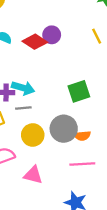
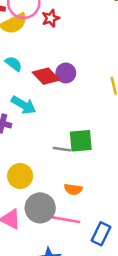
cyan arrow: (23, 88) -> (24, 105), moved
gray line: (23, 108) -> (62, 149), moved
gray circle: (64, 129) -> (40, 208), moved

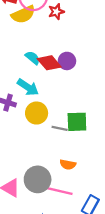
cyan semicircle: (14, 64) -> (33, 58), moved
yellow circle: (20, 176) -> (37, 113), moved

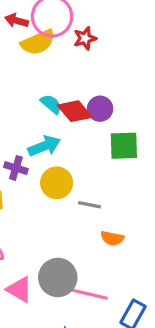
cyan arrow: (28, 87) -> (44, 146), turned -55
green square: (77, 122) -> (124, 146), moved
orange semicircle: (68, 165) -> (112, 238), moved

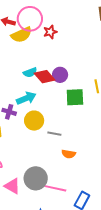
cyan semicircle: (51, 104) -> (30, 72), turned 120

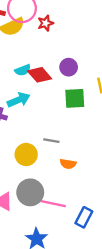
purple circle: (60, 75) -> (69, 67), moved
yellow circle: (34, 121) -> (26, 155), moved

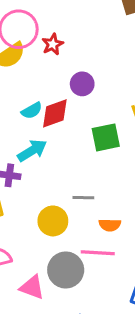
purple circle: (69, 67) -> (82, 84), moved
red diamond: (40, 75) -> (55, 113), turned -60
pink line: (53, 204) -> (98, 253), moved

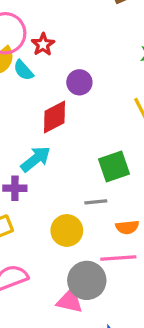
cyan semicircle: (32, 111) -> (23, 70), moved, turned 85
green square: (106, 137) -> (114, 166), moved
pink triangle: (32, 287) -> (70, 301), moved

